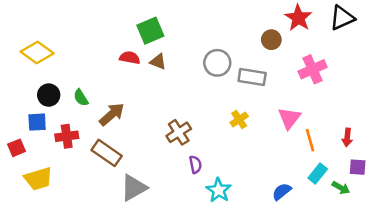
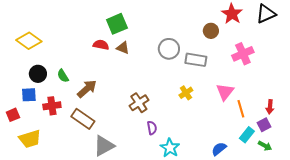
purple square: (358, 167) -> (264, 125), moved, turned -32

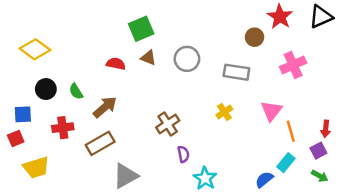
red semicircle: (101, 45) -> (116, 64), moved
gray circle: (169, 49) -> (187, 59), moved
blue square: (29, 95) -> (23, 114), moved
brown rectangle: (83, 119) -> (100, 143), turned -65
cyan rectangle: (247, 135) -> (286, 163), moved

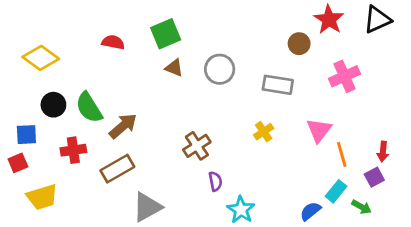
red semicircle: (116, 64) -> (113, 42), moved
green semicircle: (76, 91) -> (89, 108), size x1.6
green arrow: (320, 176) -> (362, 207), moved

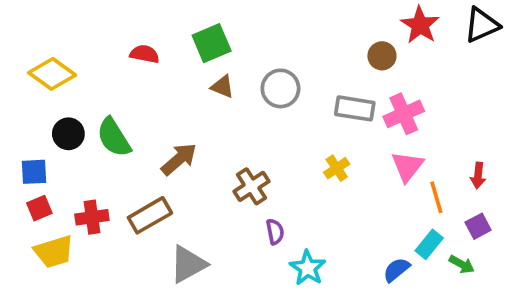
pink cross: (345, 76) -> (404, 114), moved
brown arrow: (123, 126) -> (179, 159), moved
red cross: (73, 150) -> (92, 217), moved
red arrow: (383, 152) -> (478, 175), moved
red square: (18, 163) -> (39, 208), moved

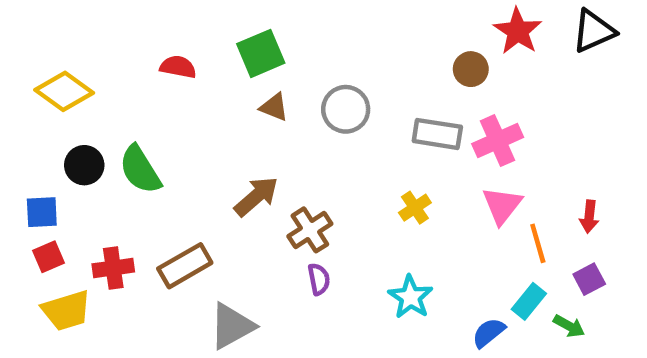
brown arrow: (179, 159) -> (256, 196), moved
purple semicircle: (275, 232) -> (319, 279), moved
cyan star: (308, 268) -> (410, 297), moved

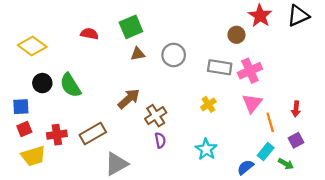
brown triangle: (274, 107) -> (138, 54), turned -32

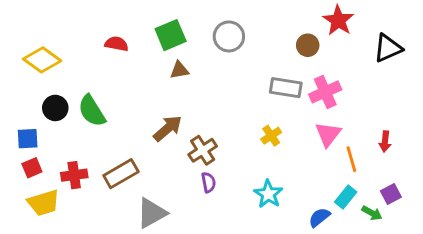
black triangle: (298, 16) -> (388, 48), moved
gray circle: (174, 55) -> (229, 36), moved
purple square: (296, 140) -> (391, 194), moved

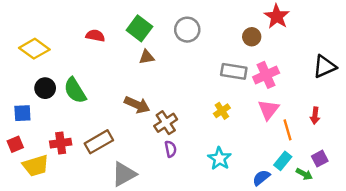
green square: (171, 35) -> (139, 28), turned -30
black triangle: (388, 48) -> (325, 67), moved
brown arrow: (168, 128) -> (137, 105), turned 65
red square: (32, 168) -> (15, 144), moved

